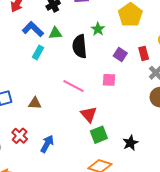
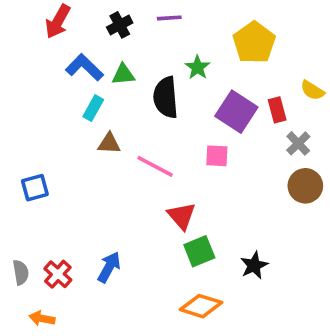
purple square: (120, 54) -> (236, 112), size x1.6
brown triangle: (35, 103) -> (109, 143), moved
red cross: (20, 136) -> (58, 274), moved

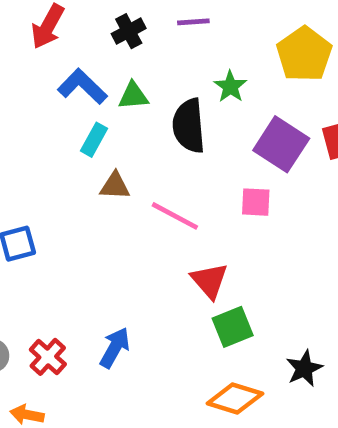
black star: (254, 265) -> (304, 368), moved

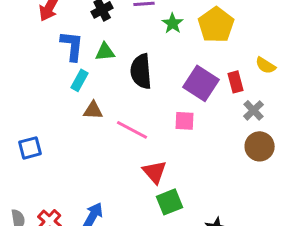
blue L-shape: (82, 87) -> (72, 46), turned 52
green star: (230, 87) -> (173, 23), moved

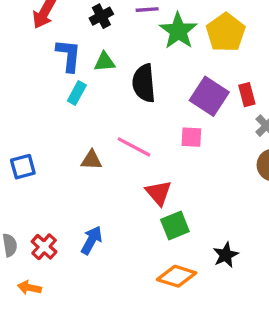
green star: (173, 23) -> (178, 31), size x1.6
brown triangle: (93, 110) -> (92, 160), moved

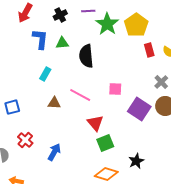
cyan rectangle: (77, 93) -> (45, 74), moved
red rectangle: (247, 95) -> (149, 50), moved
purple square: (209, 96) -> (139, 109), moved
red cross: (44, 247) -> (25, 140), moved

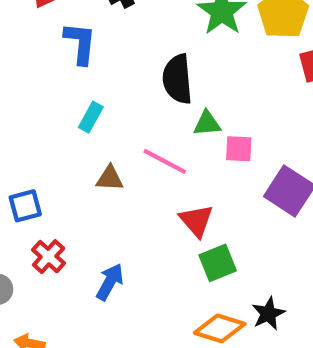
green triangle: (62, 43) -> (207, 123), moved
blue square: (12, 107) -> (25, 206), moved
black star: (136, 161) -> (268, 314), moved

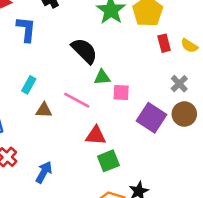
black semicircle: (177, 79) -> (84, 51), turned 140
cyan rectangle: (91, 117) -> (29, 85), moved
red triangle: (196, 221) -> (96, 136), turned -45

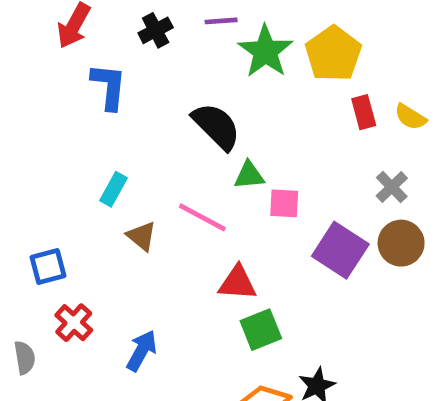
brown triangle: (44, 110) -> (142, 236), turned 36

